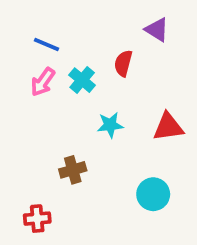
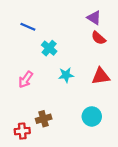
red semicircle: (123, 63) -> (99, 38), moved, turned -64
pink arrow: (43, 82) -> (26, 79), moved
brown cross: (73, 170) -> (44, 119), moved

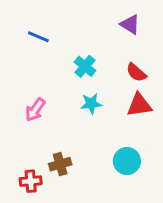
red semicircle: (99, 38) -> (136, 73), moved
cyan cross: (49, 48) -> (85, 66), moved

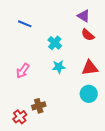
red semicircle: (136, 73) -> (88, 35), moved
cyan circle: (127, 161) -> (89, 94), moved
red cross: (31, 181) -> (20, 117), turned -32

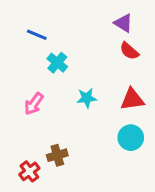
cyan cross: (55, 43) -> (57, 63), moved

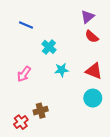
purple triangle: (123, 23) -> (88, 17), turned 48
cyan cross: (57, 63) -> (49, 47), moved
red triangle: (132, 99) -> (94, 71), turned 30

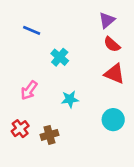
cyan star: (61, 70) -> (70, 99), moved
red triangle: (94, 71) -> (114, 74), moved
red cross: (21, 122) -> (20, 129), moved

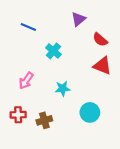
purple triangle: (107, 20) -> (78, 19), moved
cyan circle: (113, 120) -> (90, 112), moved
red cross: (20, 129) -> (18, 115), turned 35

